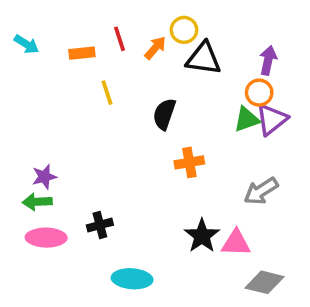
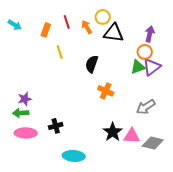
orange arrow: (155, 48) -> (87, 27), turned -72
orange rectangle: (82, 53) -> (46, 30), turned -64
orange cross: (189, 162) -> (106, 91), turned 35
gray diamond: (265, 282) -> (153, 143), moved

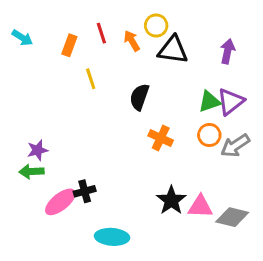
orange circle: (145, 52) -> (209, 135), moved
gray arrow: (146, 107) -> (235, 146), moved
pink ellipse: (26, 133) -> (60, 202), moved, turned -40

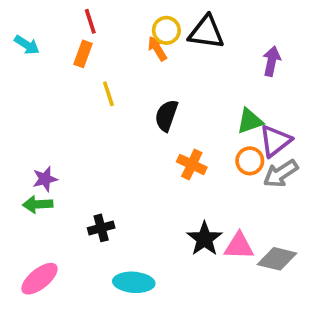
yellow circle: (156, 26) -> (166, 30), moved
red line: (101, 33) -> (90, 21), moved
black triangle: (173, 50) -> (206, 32), moved
purple triangle: (231, 102) -> (275, 141), moved
pink ellipse: (60, 202) -> (40, 279), moved

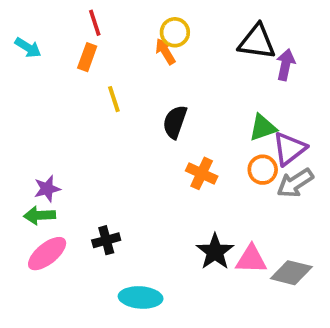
black triangle: (206, 32) -> (257, 42), moved
pink ellipse: (40, 279) -> (47, 254), moved

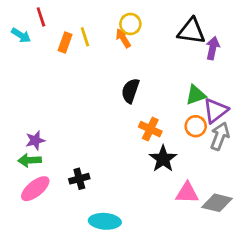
red line: (95, 23) -> (41, 17), moved
yellow line: (114, 99) -> (85, 37), moved
gray arrow: (295, 183) -> (220, 136), turned 144
black star: (215, 252) -> (163, 159), moved

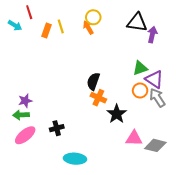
black semicircle: (130, 91) -> (93, 81), moved
purple triangle: (216, 111) -> (154, 79), turned -48
orange cross: (150, 129) -> (98, 98), moved
gray arrow: (220, 136) -> (157, 98), turned -54

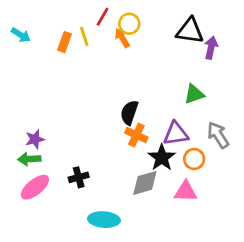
red line: (29, 12) -> (103, 17), moved, turned 48
purple triangle: (154, 79) -> (176, 134), moved, turned -42
orange circle: (140, 91) -> (194, 159), moved
gray diamond: (155, 145) -> (145, 183), moved, turned -30

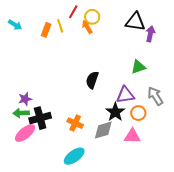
orange cross: (136, 135) -> (75, 123), moved
black cross: (79, 177) -> (40, 118), moved, size x1.5
cyan ellipse: (104, 220) -> (74, 156), turned -40

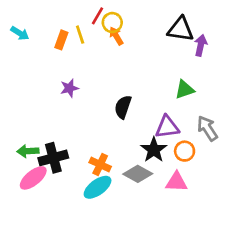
yellow circle: (92, 17) -> (112, 23), moved
purple star: (25, 99) -> (69, 88), moved
gray diamond: (103, 130) -> (138, 174), turned 45
cyan ellipse: (74, 156) -> (98, 187), moved

